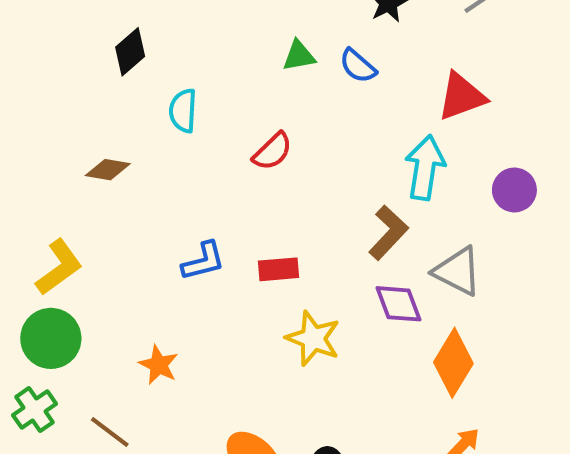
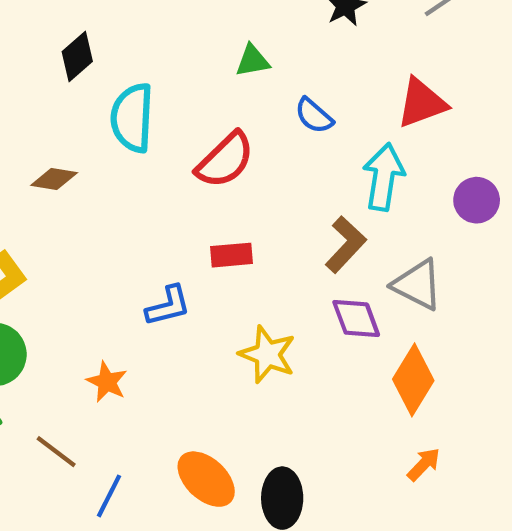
blue semicircle: (358, 66) -> (314, 116), moved
cyan semicircle: (183, 111) -> (132, 118), size x1.5
red semicircle: (272, 151) -> (225, 160), size x1.4
blue L-shape: (203, 261) -> (168, 306), moved
red rectangle: (279, 269) -> (231, 255), moved

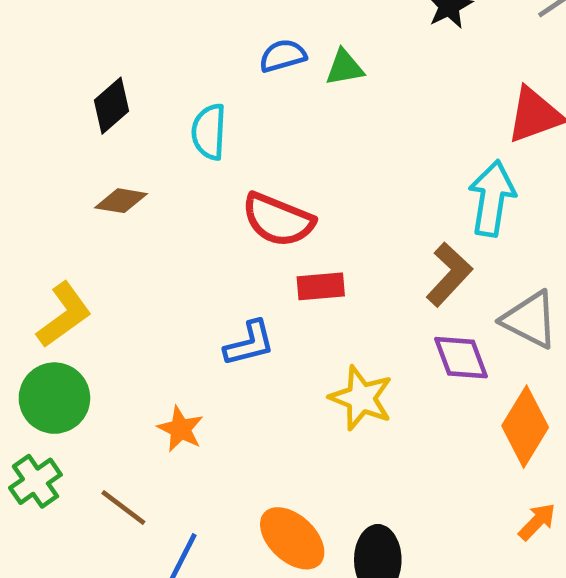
black diamond: (77, 57) -> (112, 106), moved
blue semicircle: (314, 116) -> (283, 56), moved, turned 123
cyan semicircle: (132, 118) -> (209, 132), size x0.7
red semicircle: (225, 160) -> (278, 220), moved, turned 66

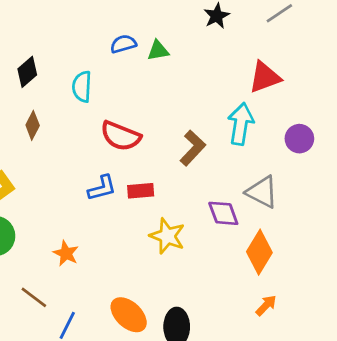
brown diamond: (121, 201) -> (33, 125), turned -72
brown L-shape: (449, 274) -> (193, 148), moved
red rectangle: (321, 286) -> (141, 191), moved
blue L-shape: (249, 343) -> (102, 188), moved

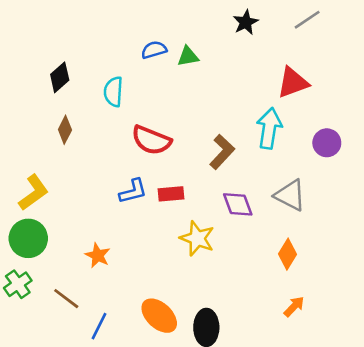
purple diamond: (223, 213) -> (238, 204), moved
orange diamond: (259, 252) -> (288, 254), size x0.7

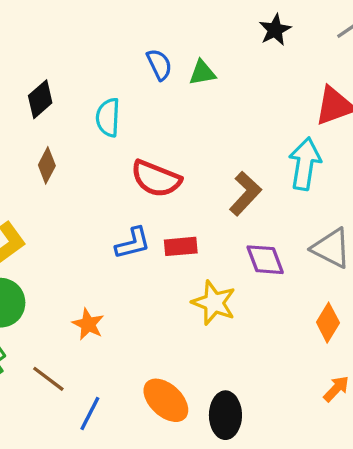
blue semicircle: (154, 50) -> (159, 65), turned 80

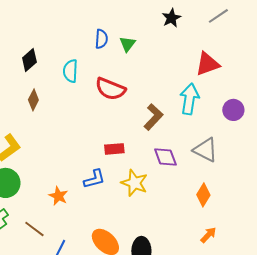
blue semicircle: (159, 65) -> (101, 39), turned 30
green triangle: (202, 73) -> (127, 44), turned -42
red semicircle: (156, 179) -> (110, 89), moved
blue L-shape: (133, 243) -> (94, 179), moved

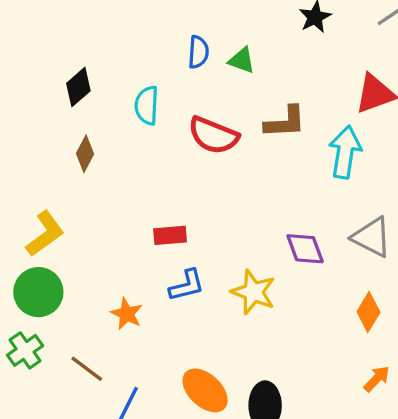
green triangle: (127, 44) -> (242, 60), turned -48
brown L-shape: (153, 117) -> (285, 122), moved, turned 44
red rectangle: (114, 149) -> (170, 235), moved

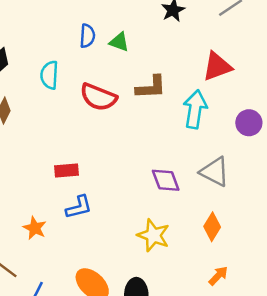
yellow star: (253, 292) -> (153, 235), moved

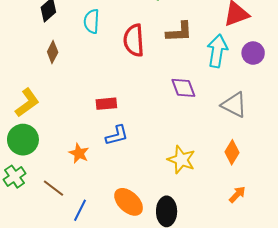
red semicircle: (98, 97) -> (134, 40), turned 64
purple circle: (249, 123) -> (253, 53), moved
purple diamond: (166, 180) -> (183, 88), moved

